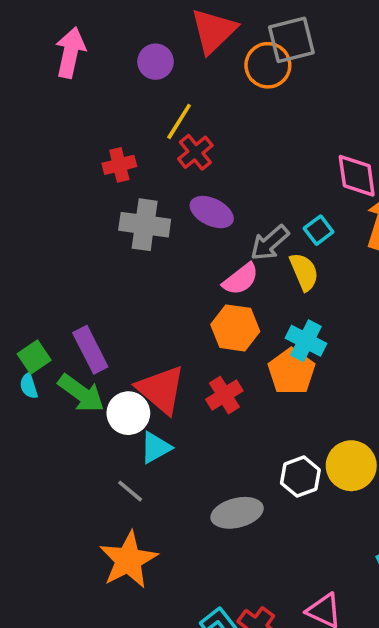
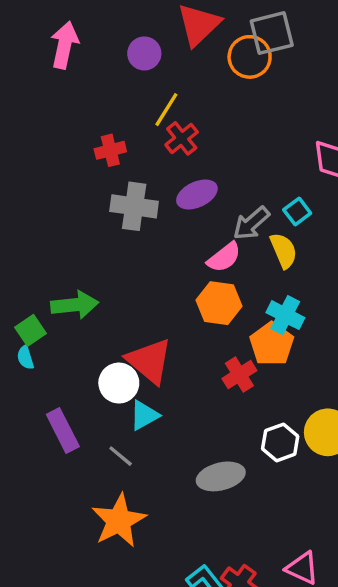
purple ellipse: (212, 212) -> (197, 194), turned -51
purple rectangle: (90, 350) -> (63, 431), moved
green arrow: (81, 393) -> (75, 305), moved, turned -42
red cross: (224, 395) -> (239, 375), moved

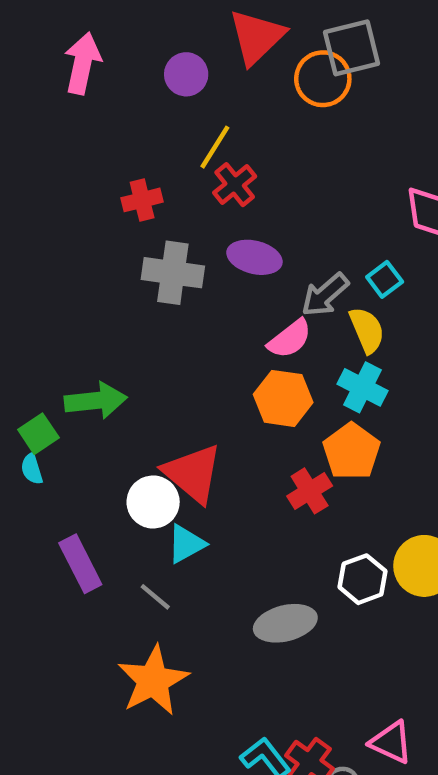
purple ellipse: (197, 194) -> (254, 257), turned 39
cyan cross: (285, 315) -> (362, 387), moved

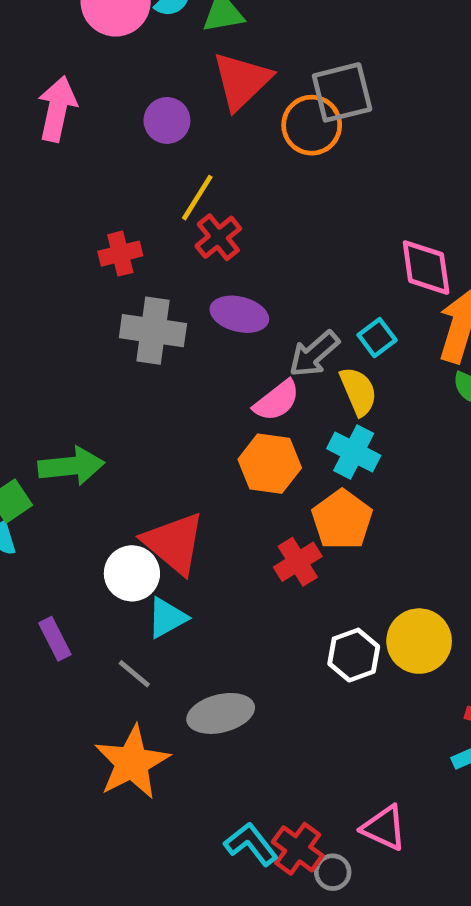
purple rectangle: (80, 564) -> (55, 639), size x0.7
gray ellipse: (285, 623) -> (221, 713), moved

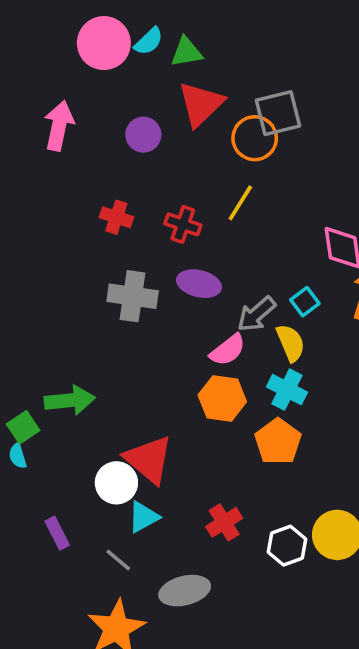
yellow line: (197, 198) -> (240, 203), moved
red cross: (218, 237) -> (183, 224), turned -32
red cross: (120, 254) -> (116, 217), moved, turned 32
red cross: (298, 562) -> (224, 522), moved

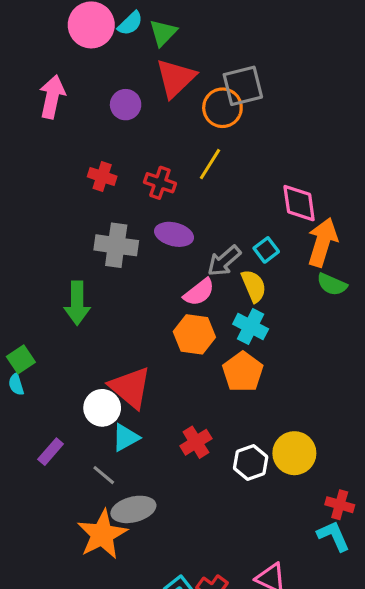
green triangle: (186, 52) -> (163, 33), turned -36
green arrow: (70, 400) -> (77, 303), moved, turned 96
purple rectangle: (57, 533) -> (51, 452), turned 68
gray ellipse: (185, 591) -> (133, 509), moved

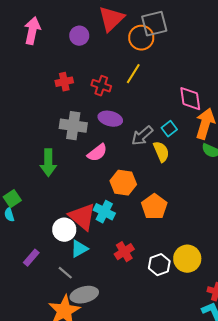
red cross: (102, 177) -> (64, 82), turned -30
pink semicircle: (199, 292) -> (97, 153), moved
cyan cross: (251, 327) -> (104, 212), moved

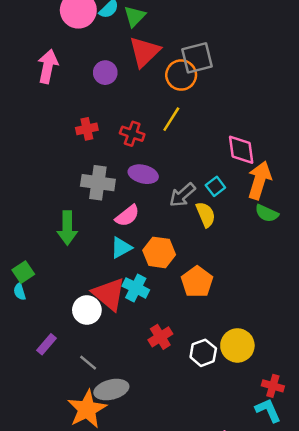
cyan triangle: (79, 249) -> (121, 248), moved

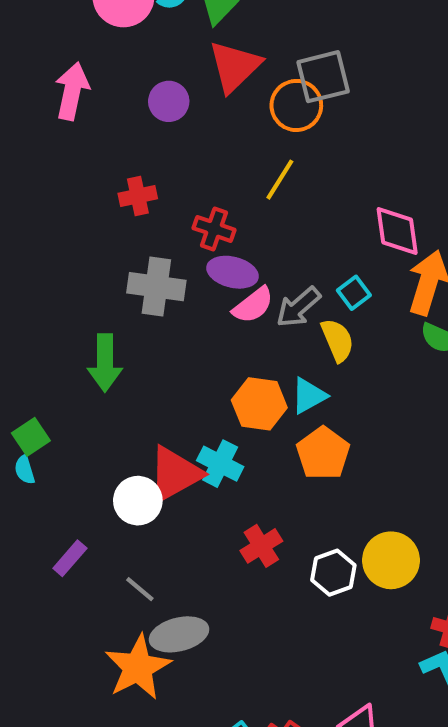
red cross: (132, 134) -> (214, 229), moved
pink semicircle: (127, 216) -> (253, 305), moved
cyan triangle: (121, 248) -> (309, 396), moved
red triangle: (109, 294) -> (175, 474), turned 51

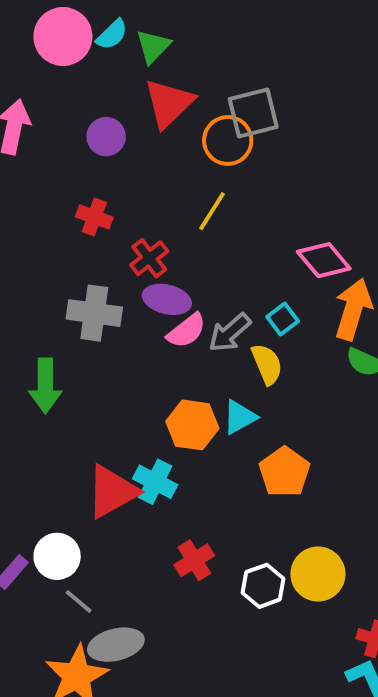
red cross: (138, 196) -> (94, 217), moved, turned 32
red cross: (214, 229) -> (149, 258), turned 33
pink diamond: (397, 231) -> (324, 260), turned -32
orange pentagon: (323, 453) -> (285, 472), moved
white circle: (138, 501) -> (57, 556), moved

